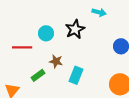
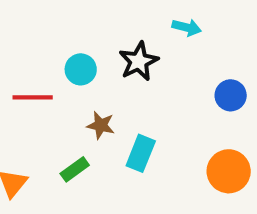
green rectangle: (38, 75) -> (75, 169), moved

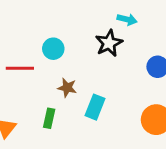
black star: (139, 61) -> (109, 43), moved
green rectangle: (75, 169) -> (49, 118), turned -42

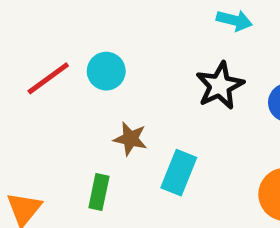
black star: (109, 43) -> (220, 86), moved
red line: (20, 68) -> (48, 78), moved, turned -36

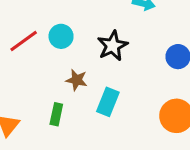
black star: (220, 86) -> (112, 46), moved

